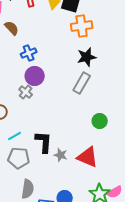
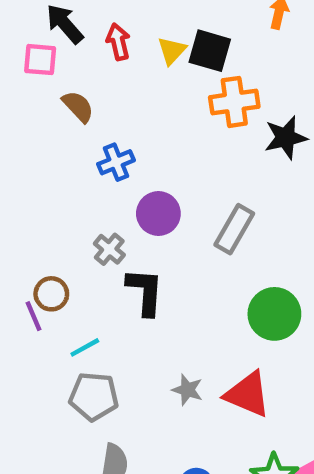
black star: (87, 57) -> (286, 138), moved
purple circle: (35, 76) -> (158, 214), moved
green circle: (100, 121) -> (274, 314), size x1.5
black L-shape: (44, 142) -> (145, 292), moved

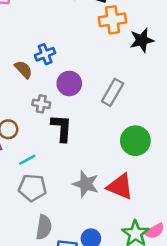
brown semicircle: (78, 106) -> (23, 69), moved
gray cross: (109, 249) -> (41, 104), turned -30
gray star: (187, 390) -> (86, 184), size x1.5

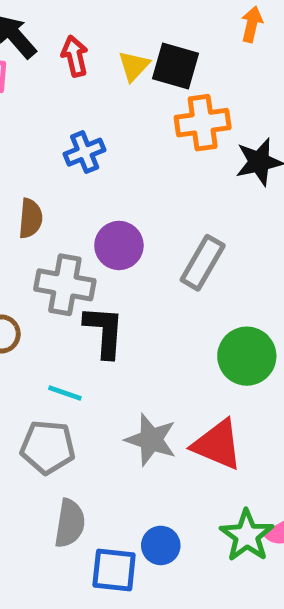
blue cross: (45, 54) -> (85, 152), moved
brown semicircle: (23, 69) -> (30, 218), turned 48
gray cross: (41, 104) -> (65, 285), size x1.6
cyan line: (27, 160) -> (65, 393), moved, turned 48

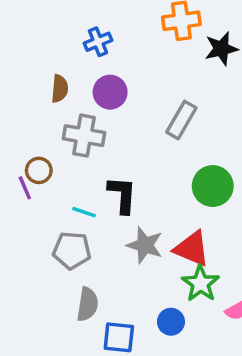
purple circle: (119, 245) -> (110, 92), moved
black L-shape: (104, 332) -> (122, 195), moved
green star: (247, 536) -> (201, 283), moved
blue circle: (161, 545) -> (171, 322), moved

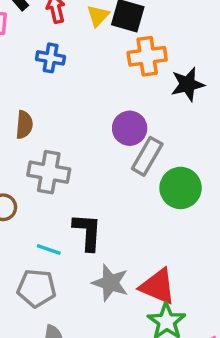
blue cross: (98, 42) -> (51, 58), moved, turned 32
purple circle: (110, 92) -> (130, 128), moved
green circle: (213, 186) -> (181, 188), moved

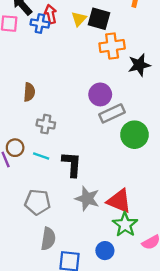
blue cross: (51, 58) -> (40, 24), moved
gray rectangle: (147, 156) -> (112, 113), turned 35
gray cross: (49, 172) -> (46, 124), size x0.7
cyan line: (49, 249) -> (41, 156), moved

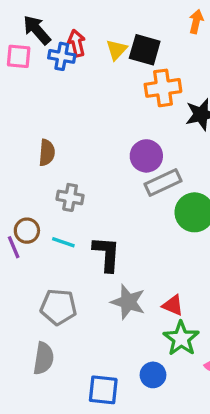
red triangle: (119, 201) -> (173, 305), size x0.6
gray semicircle: (48, 239) -> (43, 358), moved

